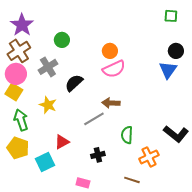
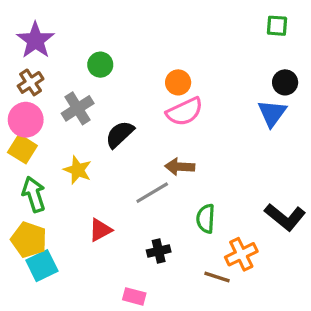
brown cross: (19, 51) -> (31, 82), size x0.7
cyan square: (45, 162) -> (42, 266), moved
brown line: (132, 180) -> (217, 277), moved

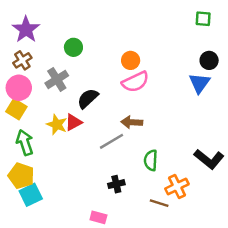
red triangle: (100, 230) -> (73, 122), moved

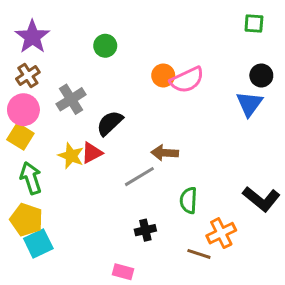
green circle: (73, 47) -> (105, 46), moved
pink semicircle: (135, 82) -> (187, 80), moved

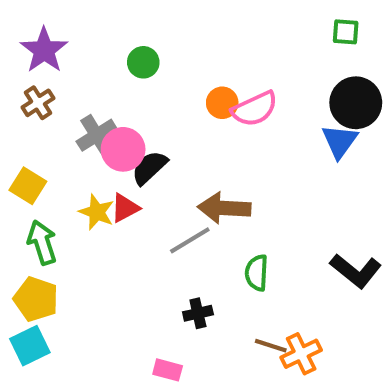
black circle: (261, 75) -> (356, 103), size x1.6
pink circle: (23, 110) -> (123, 149), moved
brown arrow: (165, 153) -> (224, 208), size x1.4
orange cross: (221, 233) -> (301, 354), moved
cyan square: (38, 244) -> (30, 346), moved

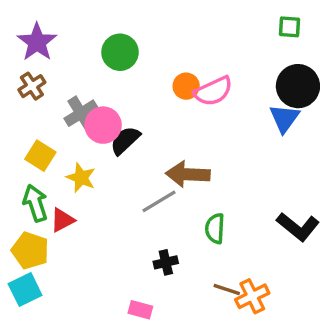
green circle: (143, 62) -> (120, 52), size x1.4
yellow square: (28, 186) -> (40, 156), moved
red triangle: (125, 208) -> (62, 220), moved

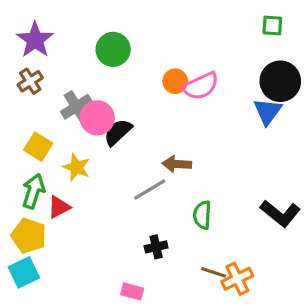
brown arrow: (188, 174) -> (177, 164), size x0.7
green arrow: (35, 203) -> (33, 191), turned 36

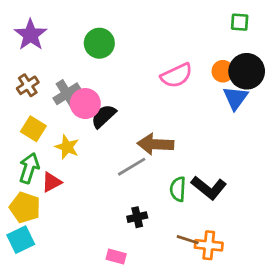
brown cross: (30, 81) -> (28, 85), moved
orange circle: (175, 81) -> (223, 71), moved
brown arrow: (177, 164) -> (155, 144), size x1.4
black L-shape: (280, 213) -> (209, 188), moved
orange cross: (237, 279) -> (209, 245), turned 32

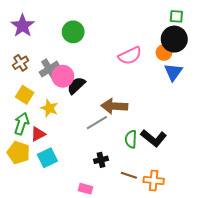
black circle: (247, 71) -> (174, 39), moved
cyan square: (21, 240) -> (47, 158), moved
brown line: (188, 240) -> (129, 175), moved

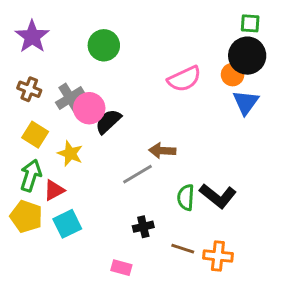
brown cross: (21, 63) -> (29, 89), turned -35
brown arrow: (114, 106) -> (162, 151), size x0.7

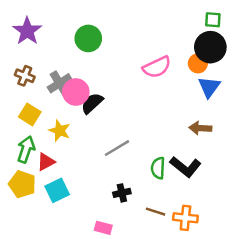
brown arrow: (162, 151) -> (200, 128), moved

